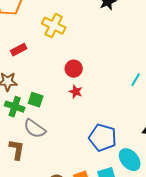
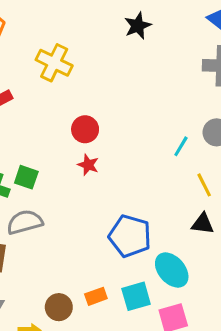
gray semicircle: (35, 129) -> (25, 222), turned 130

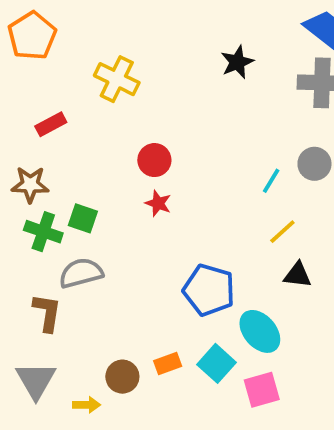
black star: (138, 26) -> (237, 62), moved
yellow line: (204, 185) -> (282, 232), moved, turned 75
cyan square: (136, 296) -> (217, 363), turned -32

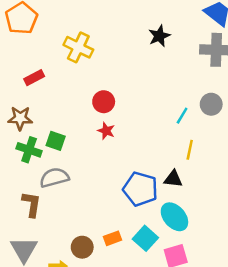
yellow line: (282, 232) -> (190, 150), turned -36
black triangle: (298, 275) -> (173, 179), moved

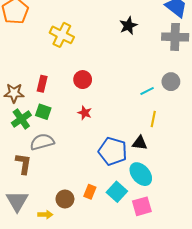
red rectangle: (34, 78) -> (42, 84), moved, turned -49
cyan line: (182, 116) -> (147, 91), turned 32
red star: (106, 131) -> (85, 113), moved
green cross: (29, 150) -> (21, 119), turned 36
orange rectangle: (113, 238) -> (90, 192), turned -48

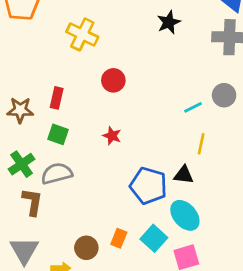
red circle: (83, 80) -> (113, 80), moved
green cross: (21, 119) -> (22, 164), moved

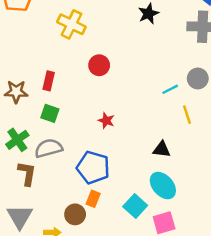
red star: (112, 136) -> (106, 121), moved
yellow line: (201, 144) -> (187, 115), moved, turned -30
blue pentagon: (148, 186) -> (93, 167), moved
orange rectangle: (119, 238) -> (93, 199), moved

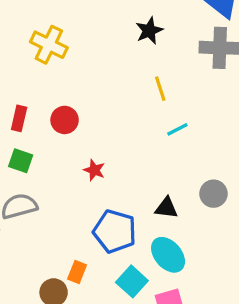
red circle: (99, 65) -> (65, 120), moved
gray circle: (198, 78) -> (213, 194), moved
yellow line: (187, 115) -> (160, 89), moved
blue pentagon: (93, 167) -> (115, 231), moved

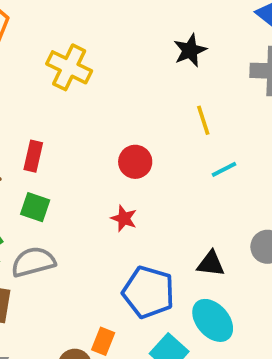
red circle: (65, 120) -> (135, 162), moved

